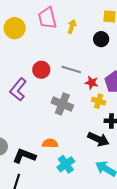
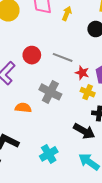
orange semicircle: (50, 143) -> (23, 108), moved

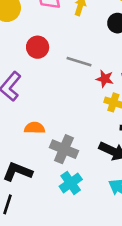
red circle: (32, 55) -> (38, 47), moved
gray cross: (50, 92) -> (64, 149), moved

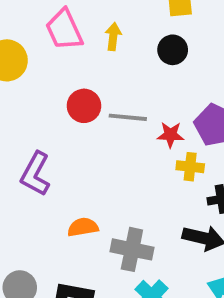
red circle: (38, 47) -> (84, 106), moved

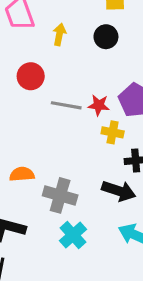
yellow arrow: (113, 37) -> (59, 34), moved
gray line: (128, 117) -> (66, 105), moved

